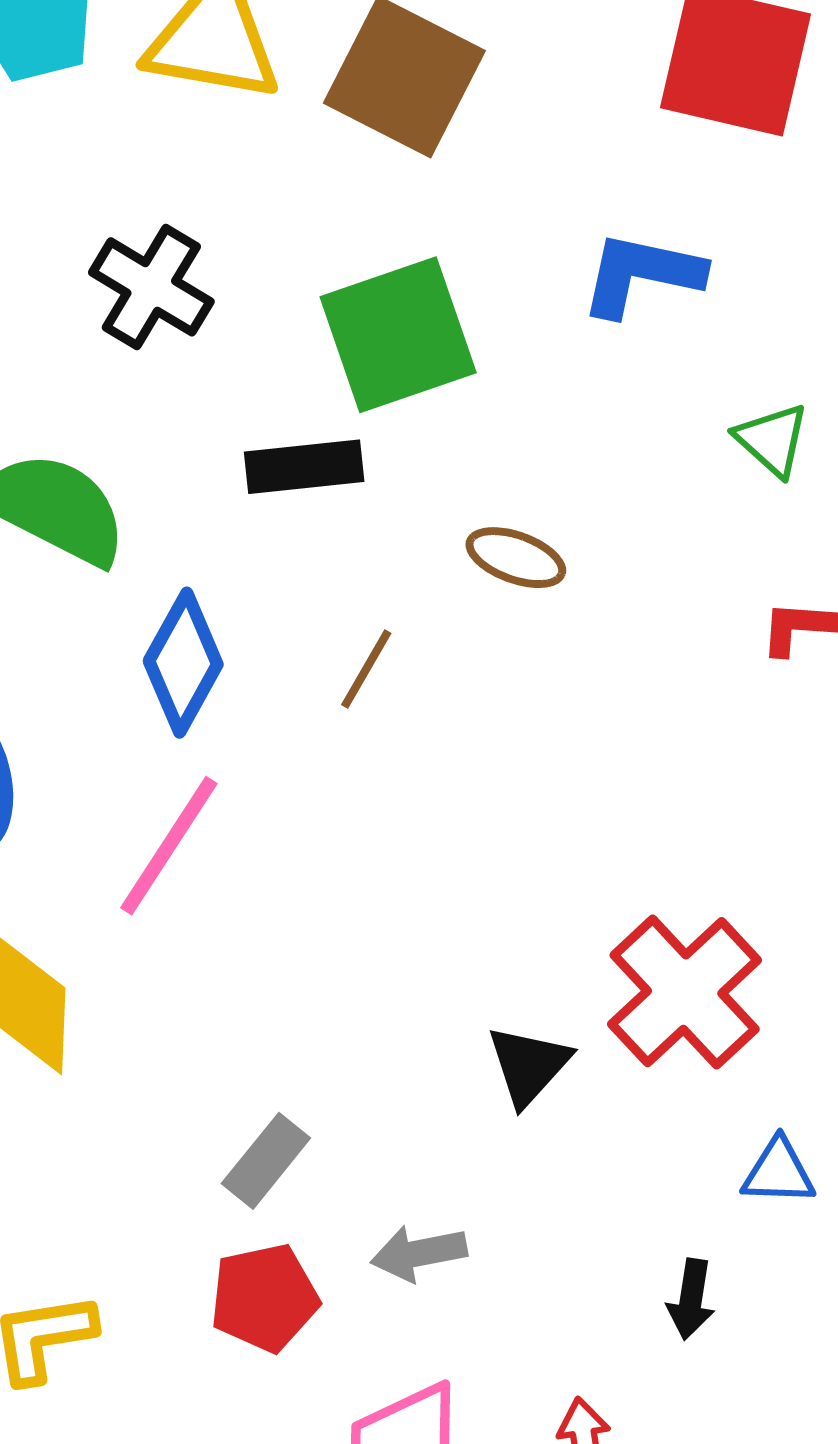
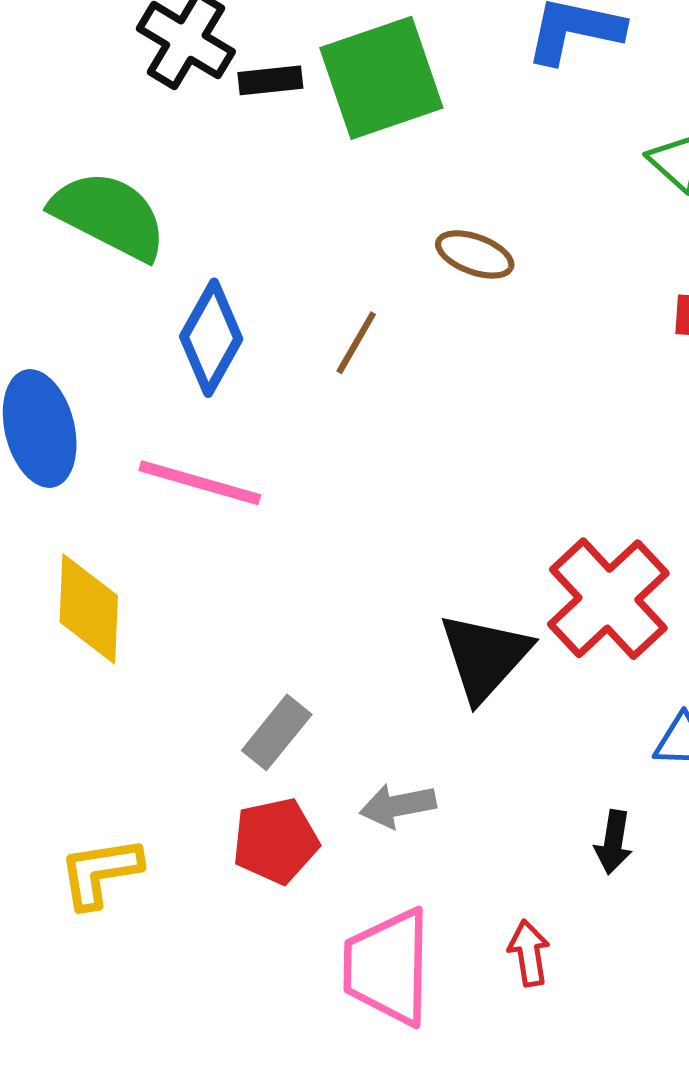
black rectangle: (304, 467) -> (270, 80), moved, size x0.7
pink line: (169, 846) -> (200, 483), turned 73
black triangle: (529, 1065) -> (485, 657), size x1.4

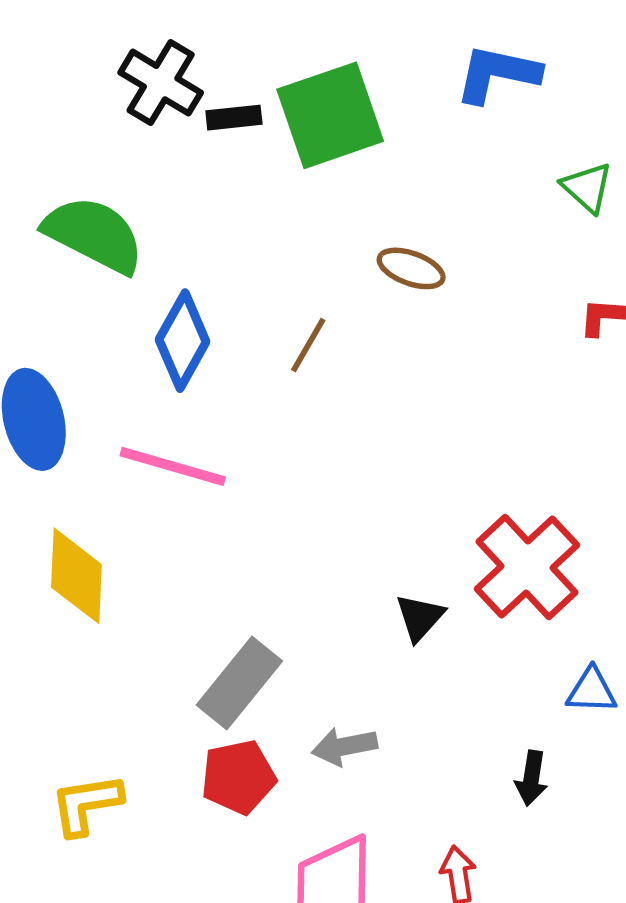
black triangle: (485, 657) -> (420, 617), size x0.6
gray rectangle: (277, 732) -> (239, 683), size x1.4

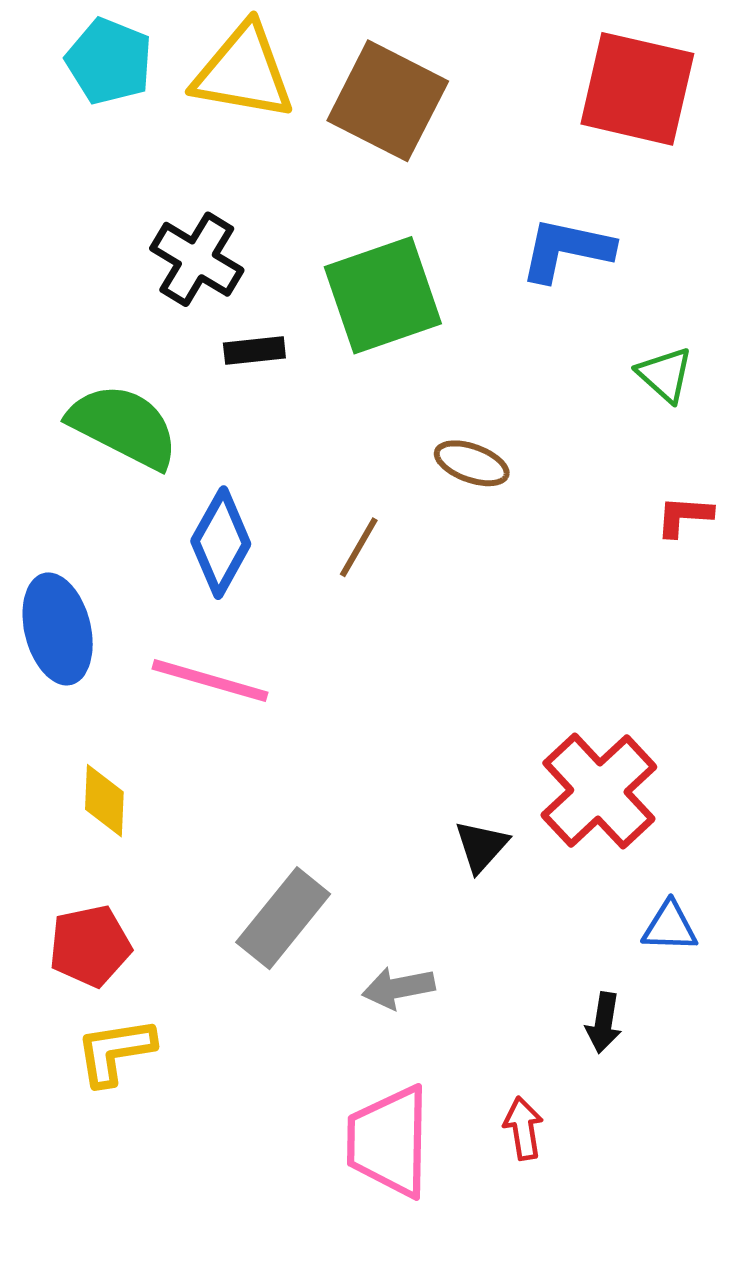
black rectangle: (234, 118) -> (254, 350), moved
yellow diamond: (76, 576) -> (104, 801), size x0.7
red pentagon: (238, 777) -> (90, 946), moved

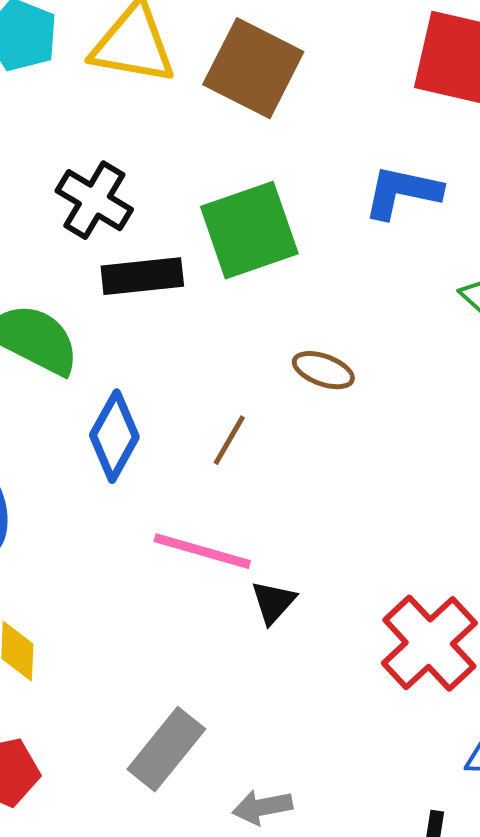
black rectangle: (254, 350) -> (142, 276), size x1.6
pink line: (210, 681) -> (202, 551), moved
black triangle: (481, 846) -> (273, 602), moved

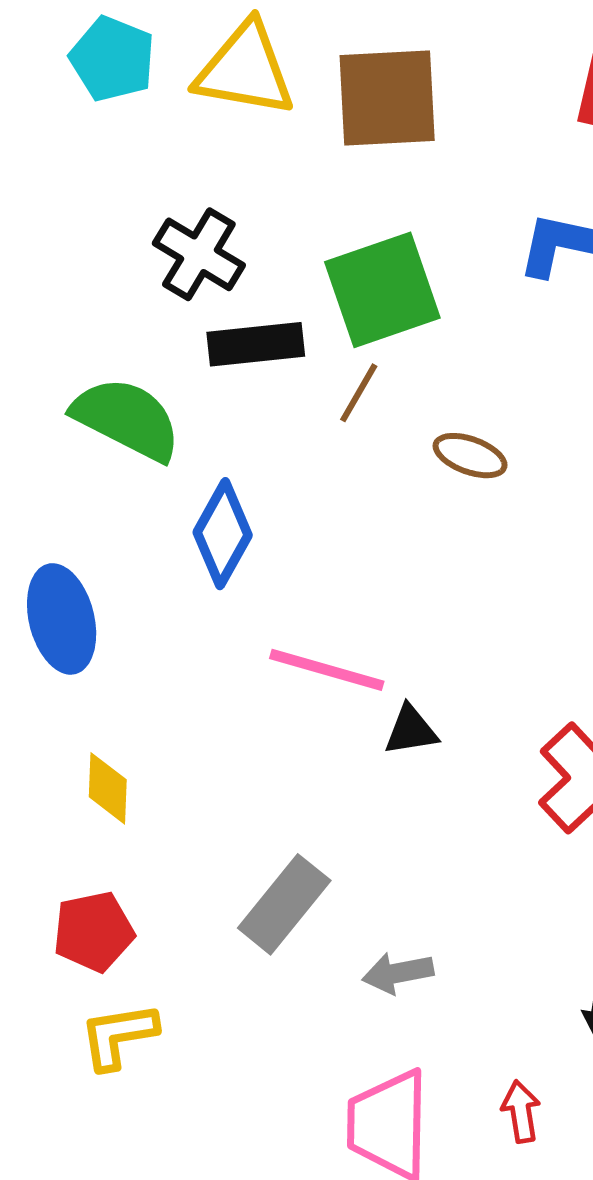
brown square: (253, 68) -> (387, 98), turned -30
brown line: (229, 440) -> (359, 393), moved
black triangle: (273, 602) -> (411, 730), turned 39

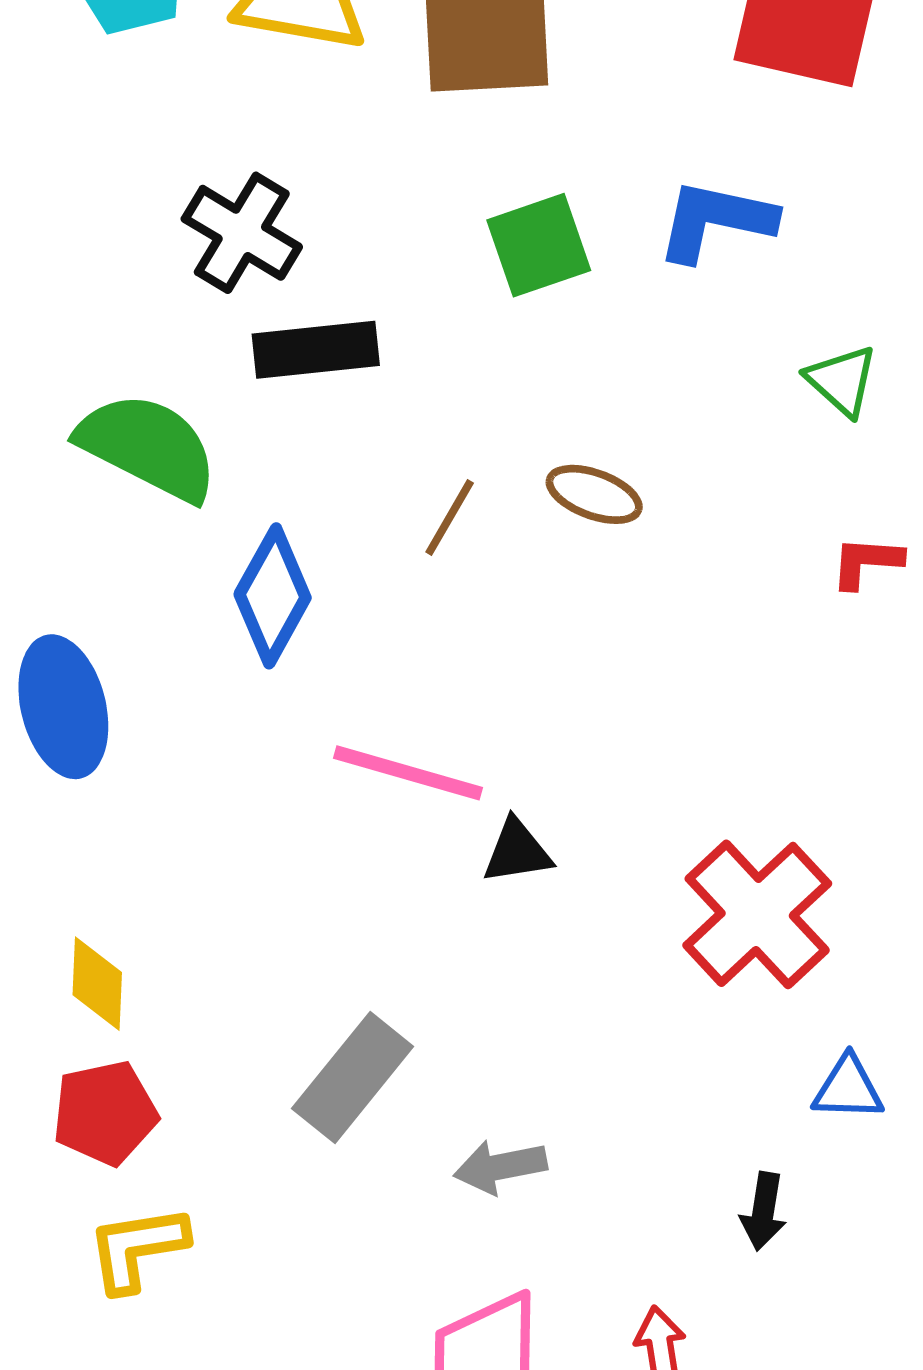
green square: (382, 290) -> (539, 245), moved, size x0.7
brown line: (359, 393) -> (450, 517), moved
yellow diamond: (108, 788) -> (97, 984), moved

